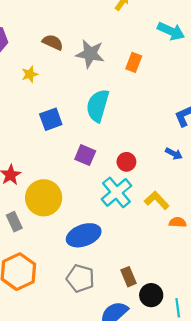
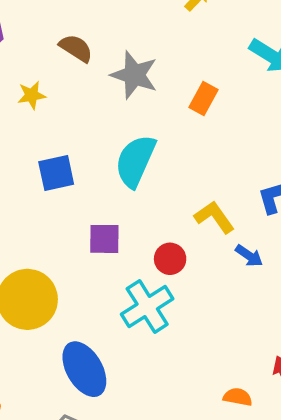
purple square: (85, 155) -> (104, 239), turned -30
yellow L-shape: (157, 200) -> (214, 217), moved
orange semicircle: (178, 222) -> (238, 397), moved
blue ellipse: (84, 235) -> (84, 369), turned 72

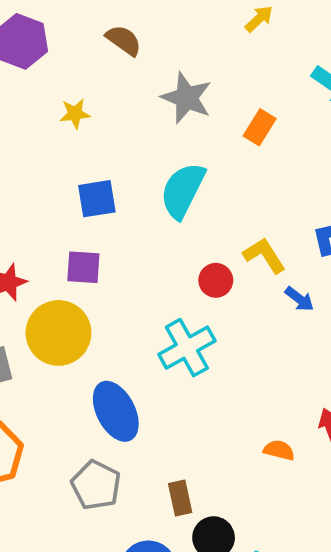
brown semicircle: (76, 48) -> (124, 40), moved
purple square: (104, 239) -> (83, 267), moved
red circle: (170, 259) -> (216, 280), moved

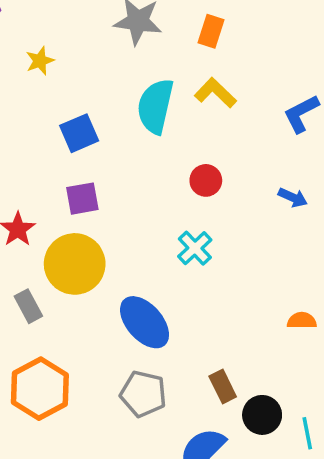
yellow L-shape: (264, 255) -> (215, 93), moved
blue arrow: (299, 299) -> (293, 197), moved
cyan cross: (187, 348) -> (195, 248), size x0.7

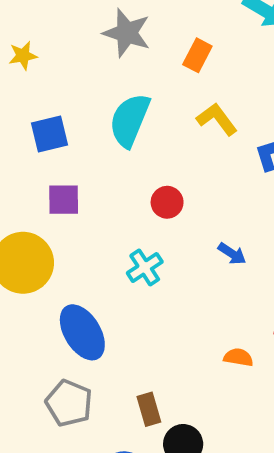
yellow L-shape: (215, 93) -> (217, 119), moved
blue arrow: (293, 197) -> (232, 254), moved
purple square: (82, 199) -> (64, 200), moved

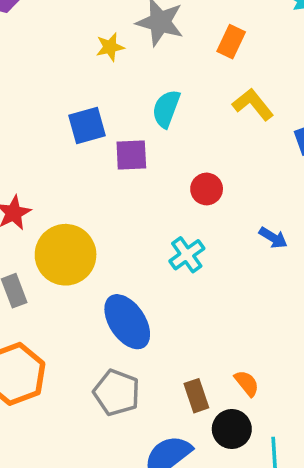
yellow star: (23, 56) -> (110, 47), moved
cyan semicircle: (130, 120) -> (166, 109), size x0.7
purple square: (64, 200) -> (131, 155), moved
orange semicircle: (238, 357) -> (247, 383), moved, turned 44

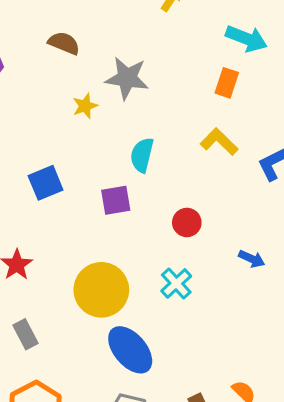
orange rectangle: (231, 42) -> (227, 83), moved
blue square: (87, 126) -> (46, 183), moved
yellow circle: (66, 255) -> (101, 290), moved

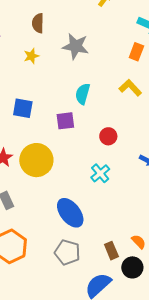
brown semicircle: (64, 43) -> (38, 23), turned -114
yellow star: (85, 106) -> (31, 56), moved
blue square: (46, 183) -> (23, 108), turned 30
yellow circle: (101, 290) -> (36, 160), moved

